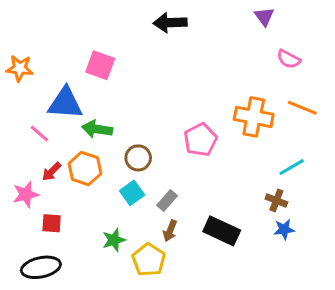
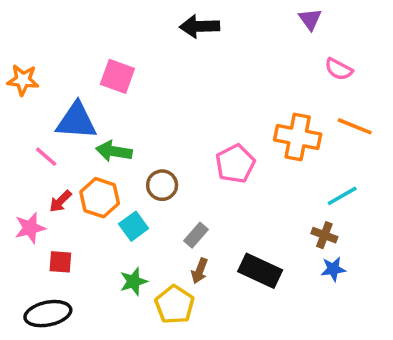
cyan square: (132, 193) -> (134, 226), moved

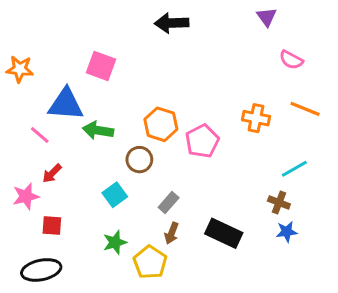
orange cross: (298, 137) -> (256, 118), size x0.7
orange hexagon: (100, 198) -> (161, 124), moved

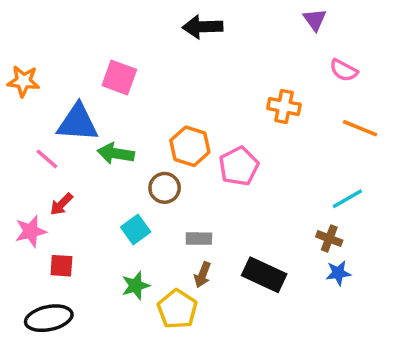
orange cross: (256, 118) -> (284, 106), moved
gray rectangle: (169, 202) -> (199, 239), turned 50

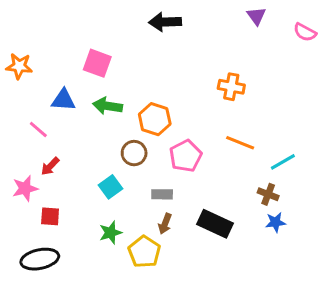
pink semicircle: (344, 70) -> (305, 32), moved
blue triangle: (78, 123) -> (63, 100), size x0.7
orange line: (360, 128) -> (240, 143), moved
green arrow: (116, 154) -> (108, 106), moved
pink pentagon: (239, 166) -> (186, 156), moved

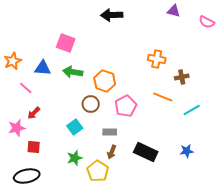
purple triangle: (256, 16) -> (174, 11), turned -40
orange star: (19, 66) -> (13, 61), moved, turned -30
brown cross: (268, 194) -> (182, 77), moved, turned -32

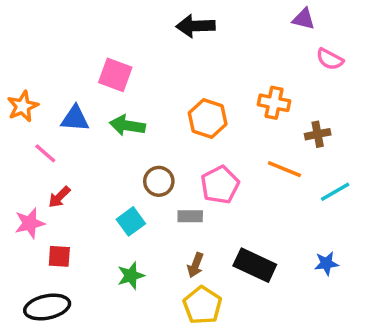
pink semicircle: (207, 22) -> (330, 59), moved
orange hexagon: (105, 81) -> (208, 119), moved
gray rectangle: (110, 132) -> (190, 216), moved
yellow pentagon: (98, 171) -> (202, 305), moved

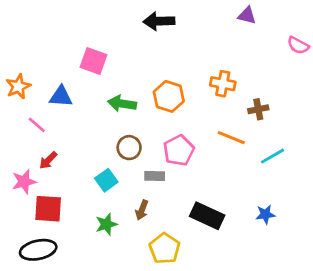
pink semicircle: (330, 59) -> (298, 45), moved
green arrow: (127, 125) -> (122, 104), moved
red square: (59, 256) -> (48, 209), size x1.5
brown arrow: (195, 265) -> (142, 210), moved

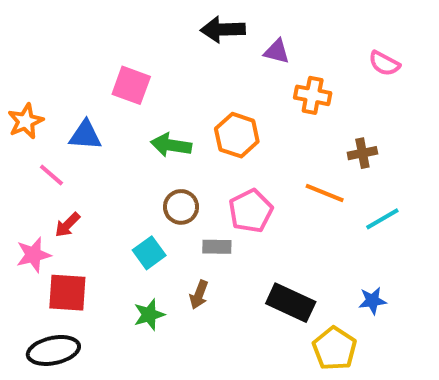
purple triangle: (247, 15) -> (277, 51), moved
pink semicircle: (298, 45) -> (384, 63), moved
orange cross: (223, 84) -> (313, 95), moved
yellow pentagon: (165, 248) -> (335, 348), moved

